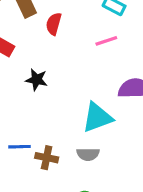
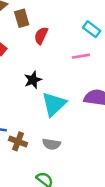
black star: (37, 80) -> (33, 80), moved, turned 30
cyan triangle: (97, 117) -> (54, 104), moved, turned -32

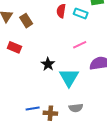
red semicircle: (41, 36) -> (61, 11), moved
pink line: (81, 56) -> (80, 45), moved

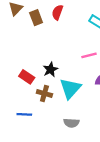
red semicircle: (61, 11) -> (57, 12), moved
red rectangle: (14, 47) -> (27, 77), moved
brown cross: (50, 113) -> (44, 93), moved

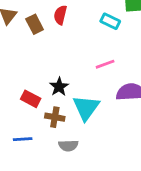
blue line: (24, 114) -> (23, 139), moved
gray semicircle: (71, 123) -> (68, 146), moved

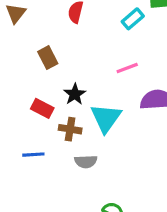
cyan rectangle: (110, 21) -> (133, 19), turned -66
brown rectangle: (35, 24) -> (48, 58), moved

